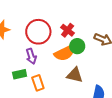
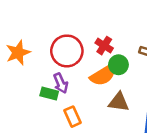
green rectangle: (20, 74) -> (49, 94), moved, turned 32

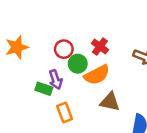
red circle: (67, 51) -> (64, 49), size x0.6
green circle: (118, 65) -> (78, 64), moved

